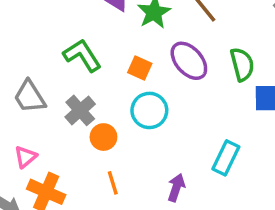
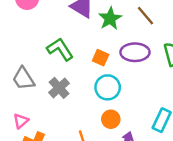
purple ellipse: (189, 61) -> (135, 52), turned -48
orange circle: (103, 137) -> (111, 119), moved

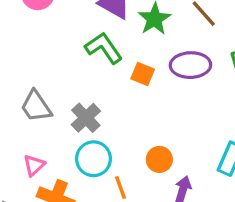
green L-shape: (60, 49) -> (104, 48), moved
cyan circle: (108, 87) -> (94, 159), moved

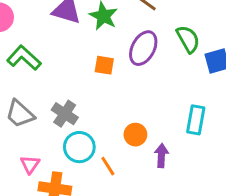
green L-shape: (104, 48) -> (24, 58), moved
purple ellipse: (190, 65) -> (143, 48), turned -48

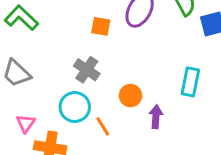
gray cross: (65, 114) -> (87, 70), moved

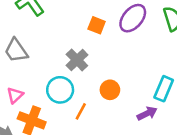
purple arrow: (156, 117) -> (147, 113), moved, turned 48
orange line: (103, 126) -> (81, 111), turned 48

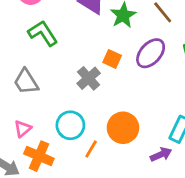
gray cross: (77, 60) -> (89, 78), moved
orange circle: (110, 90) -> (123, 128), size x1.5

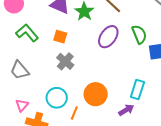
orange square: (112, 59) -> (60, 37), moved

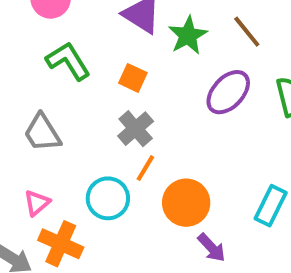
purple arrow: (126, 110) -> (212, 248), moved, turned 70
orange line: (74, 113) -> (145, 168), moved

